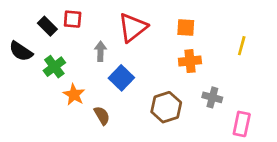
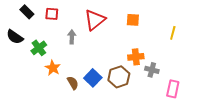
black rectangle: (47, 26) -> (27, 12), moved
orange cross: (190, 61) -> (136, 57), moved
blue square: (121, 78) -> (93, 78), moved

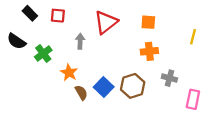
orange cross: (136, 57) -> (149, 51), moved
orange star: (53, 68) -> (69, 73), moved

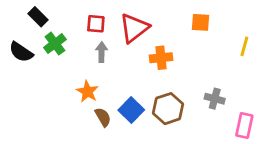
red square: (58, 16) -> (96, 24), moved
orange square: (148, 22) -> (201, 22), moved
orange cross: (149, 51) -> (161, 58), moved
green cross: (43, 54) -> (55, 44), moved

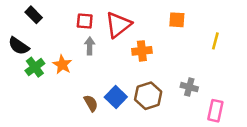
green cross: (55, 44) -> (35, 67), moved
orange star: (87, 92) -> (62, 65), moved

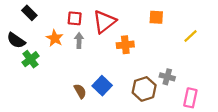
yellow line: (215, 41) -> (190, 36), turned 32
orange star: (62, 65) -> (55, 38), moved
brown hexagon: (148, 96) -> (144, 89), moved

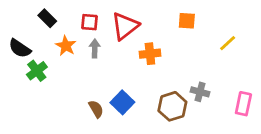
black rectangle: (29, 13) -> (47, 18), moved
pink rectangle: (190, 98) -> (243, 104), moved

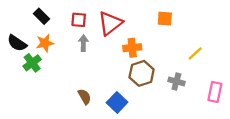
yellow line: (228, 43) -> (195, 54), moved
orange star: (66, 46) -> (45, 43), moved, turned 30
blue square: (122, 102) -> (117, 102), moved
brown hexagon: (172, 106) -> (142, 73), moved

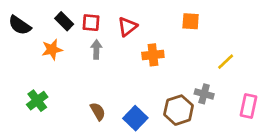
black rectangle: (41, 16) -> (64, 21), moved
red triangle: (110, 23) -> (127, 27), size x0.7
black semicircle: (17, 43) -> (20, 25), moved
green cross: (32, 63) -> (37, 101), moved
brown hexagon: (142, 73) -> (179, 110), moved

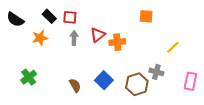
red triangle: (127, 27) -> (98, 35), moved
blue square: (135, 118) -> (104, 80), moved

